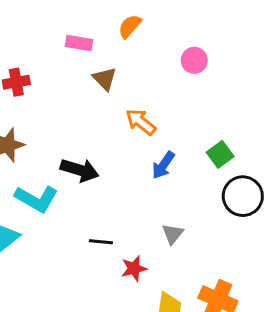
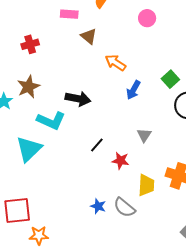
black line: (101, 242) -> (97, 145), turned -49
red star: (134, 269) -> (121, 161), turned 30

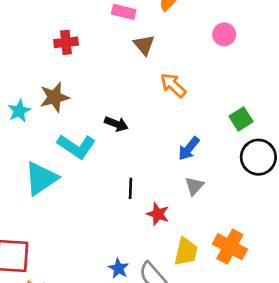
blue arrow: (133, 90) -> (189, 149), moved
black arrow: (78, 99) -> (116, 124), size x0.7
black line: (97, 145) -> (131, 188), turned -49

